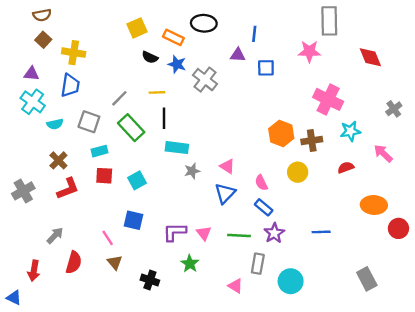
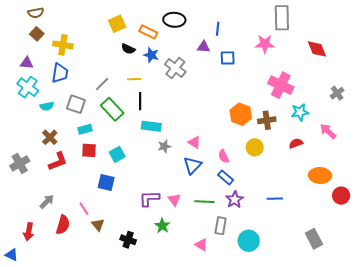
blue square: (133, 220) -> (106, 182), moved
pink line: (108, 238) -> (84, 209), moved

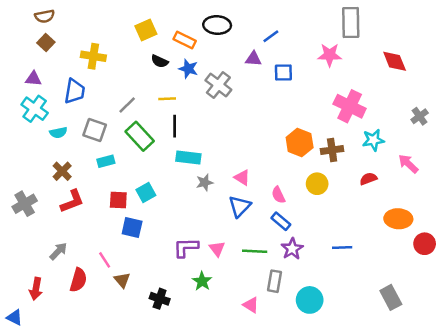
blue line: (218, 29) -> (271, 36), turned 48
yellow cross: (63, 45) -> (93, 56), moved
red square: (89, 150) -> (118, 200), moved

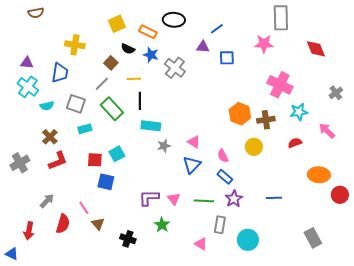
brown square: (46, 42) -> (111, 63), moved

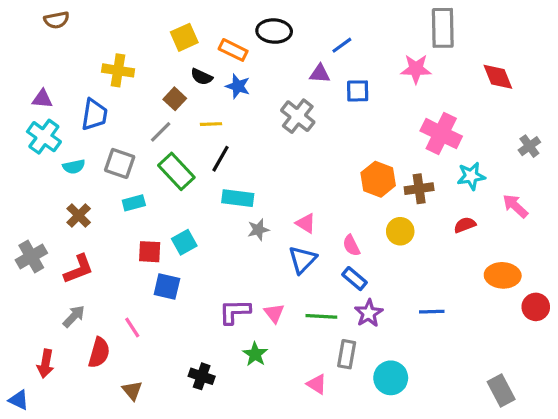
gray cross: (175, 68) -> (298, 116), moved
black line: (140, 101) -> (220, 159), turned 30
red L-shape: (58, 161) -> (79, 269), moved
brown triangle: (98, 224) -> (132, 390), moved
gray rectangle: (313, 238) -> (501, 390), moved

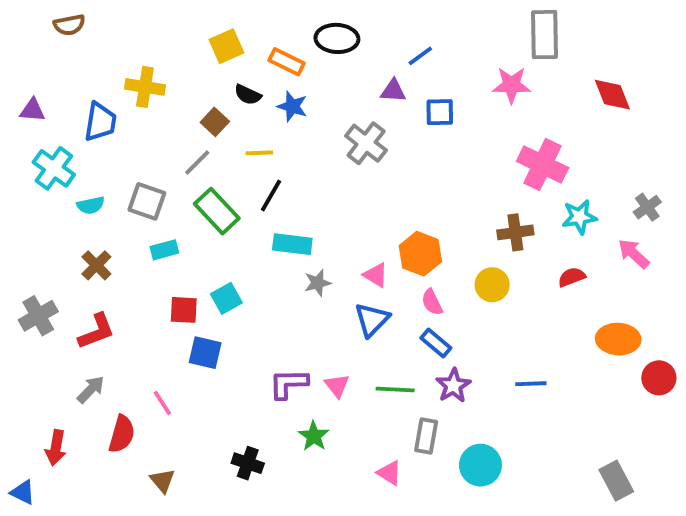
purple triangle: (42, 99) -> (32, 110), moved
blue trapezoid: (94, 115) -> (100, 122), moved
gray cross: (529, 146) -> (647, 207), moved
orange hexagon: (378, 179) -> (420, 254), moved

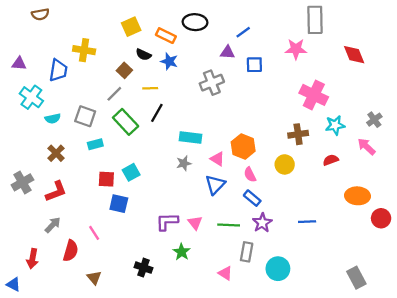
gray cross: (366, 143) -> (212, 83), turned 30
cyan rectangle: (292, 244) -> (191, 138), moved

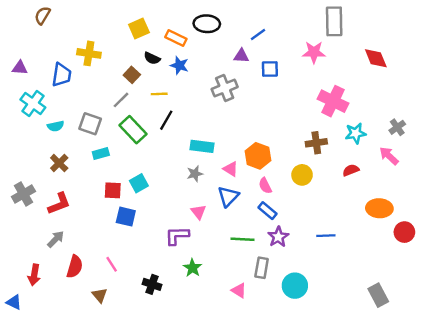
brown semicircle: (40, 14) -> (42, 15), turned 132
pink triangle: (195, 223) -> (198, 212), moved
pink line: (94, 233) -> (112, 264), moved

